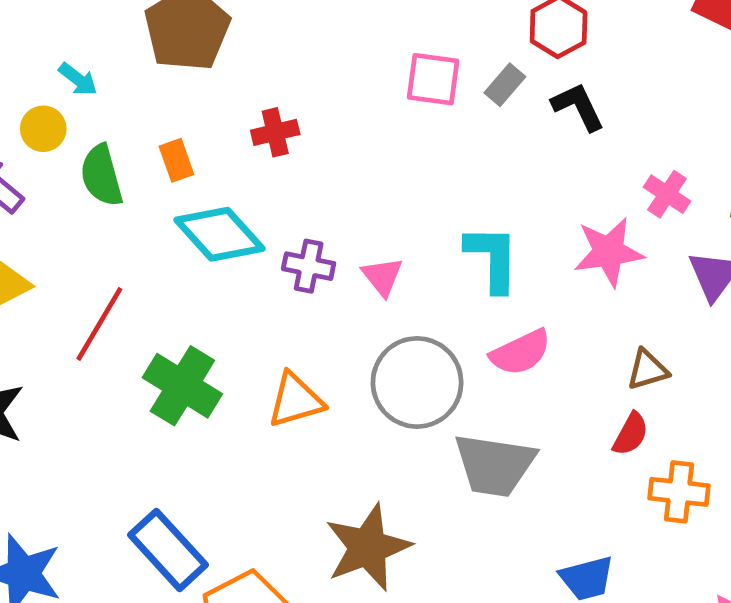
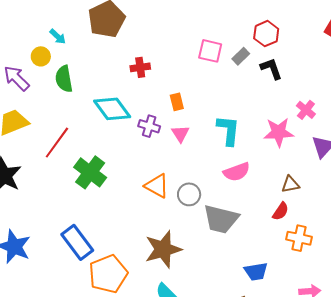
orange rectangle: (176, 160) -> (177, 102), moved
gray circle: (417, 382) -> (189, 194), moved, size x0.6
orange triangle: (296, 400) -> (157, 186), moved, turned 40

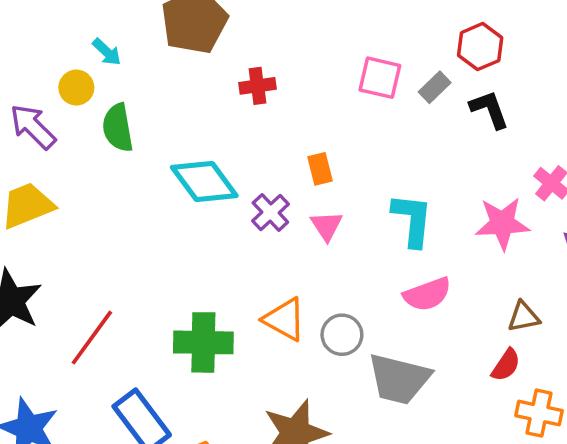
red cross: (140, 67) -> (258, 86), moved
purple cross: (149, 126) -> (270, 213), turned 30
red line: (57, 143) -> (92, 338), moved
green cross: (90, 172) -> (203, 342), moved, turned -36

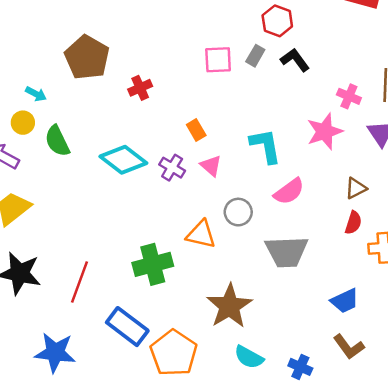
gray circle: (342, 335) -> (238, 212), moved

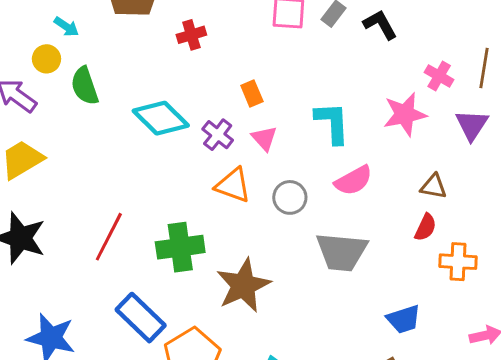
brown triangle: (356, 188) -> (434, 186), turned 30
orange triangle: (201, 234) -> (233, 185), moved
red line: (79, 282) -> (109, 237), moved
brown star: (229, 306) -> (243, 285), moved

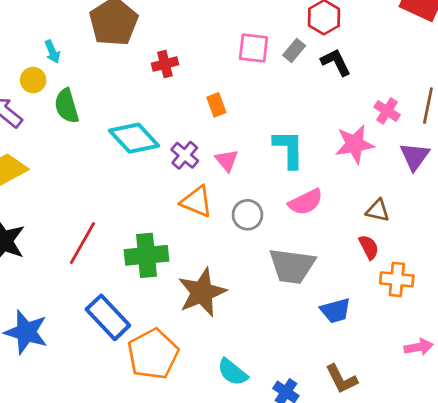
cyan arrow: (66, 27) -> (52, 52), turned 30
orange rectangle: (252, 93) -> (216, 105), moved
red semicircle: (425, 227) -> (369, 247), turned -55
blue trapezoid: (404, 319) -> (335, 311), moved

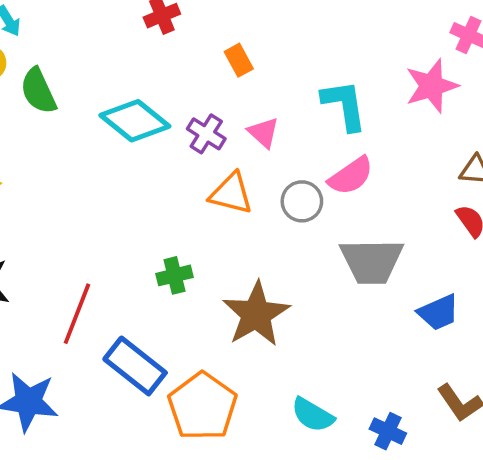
pink semicircle: (306, 202) -> (351, 176), moved
red line: (82, 243) -> (77, 314), moved
green cross: (146, 255) -> (175, 275), size x0.6

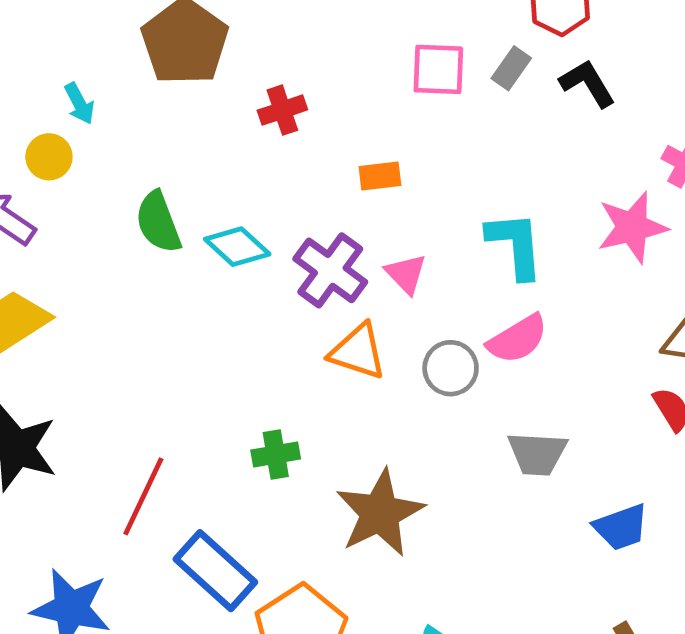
orange rectangle: (239, 60) -> (380, 176), turned -72
green semicircle: (38, 91) -> (158, 222), moved
cyan diamond: (135, 121) -> (237, 247), size x0.7
purple cross: (206, 134) -> (330, 270), size x1.4
gray trapezoid: (372, 261) -> (537, 454), size x0.7

